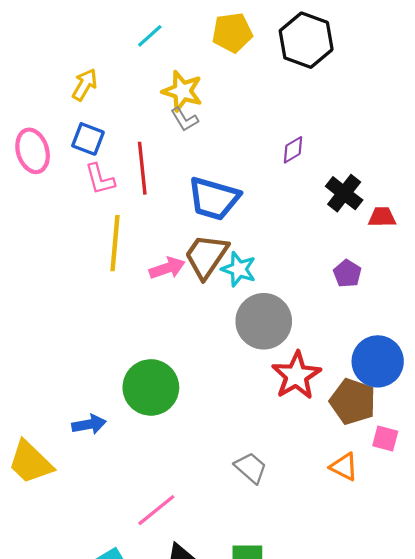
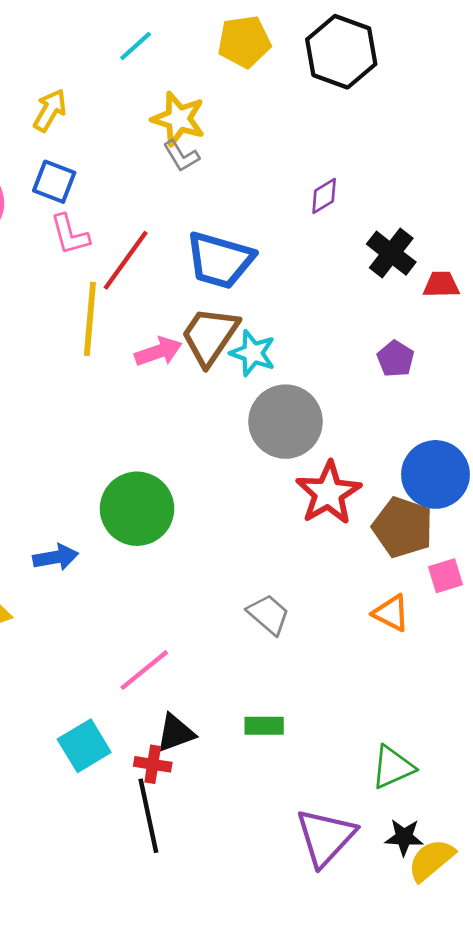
red line: (142, 168) -> (126, 260), moved, turned 42
pink square: (385, 438) -> (445, 576), turned -32

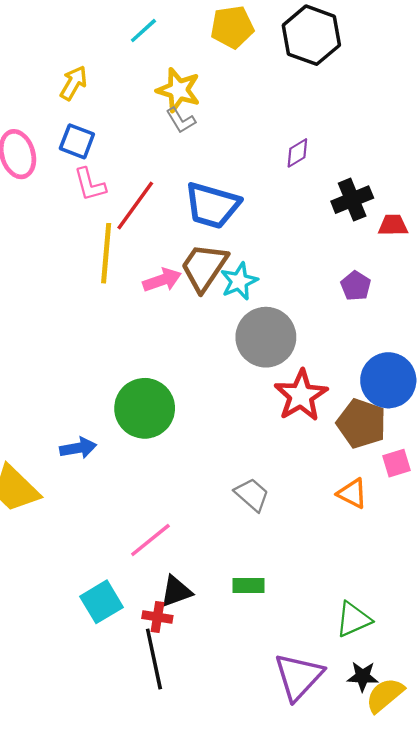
black cross: (391, 253) -> (352, 200), turned 30
cyan star: (253, 353) -> (239, 281), turned 30

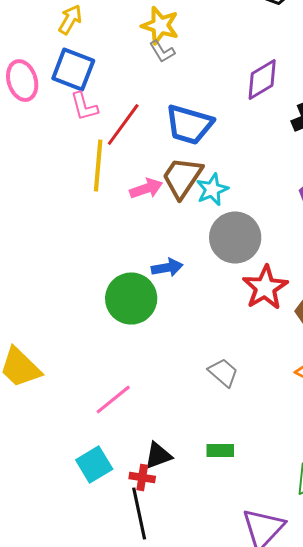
blue square: (77, 141) -> (73, 70), size x1.4
purple diamond: (297, 153) -> (262, 80), size x1.6
blue arrow: (78, 448) -> (167, 268), moved
pink line: (150, 540) -> (113, 400), moved

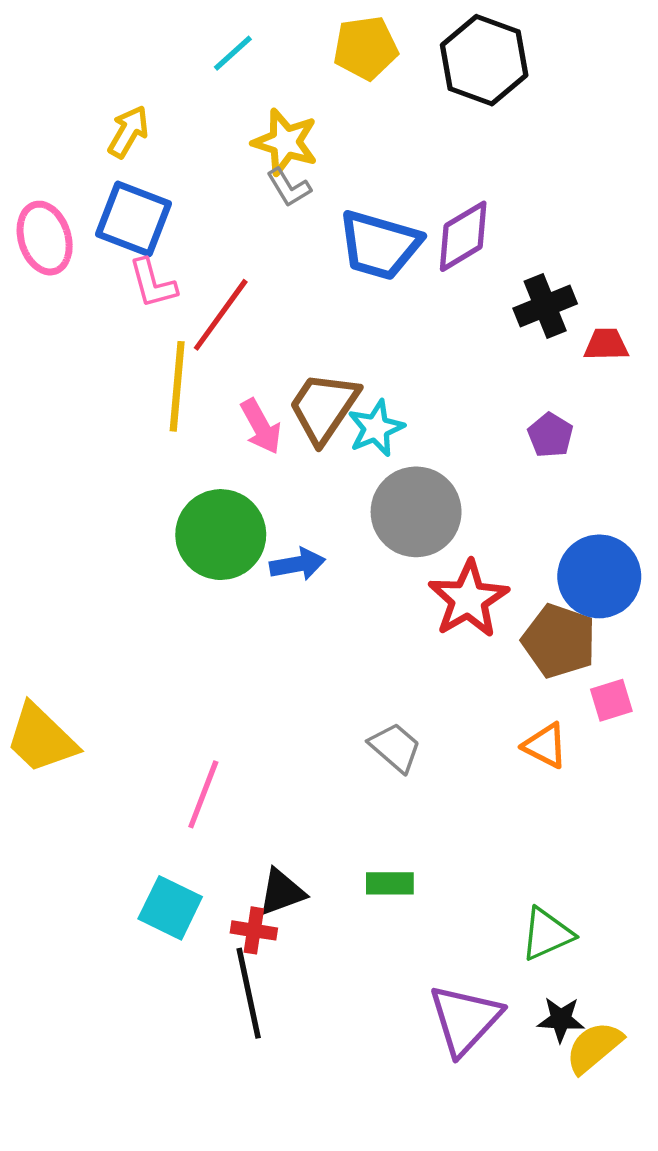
blue trapezoid: (189, 125) -> (379, 245), moved
pink arrow: (146, 189) -> (261, 426), turned 80
green circle: (131, 299) -> (221, 535), moved
pink line: (113, 400) -> (203, 794), turned -30
cyan square: (94, 465) -> (170, 908), turned -33

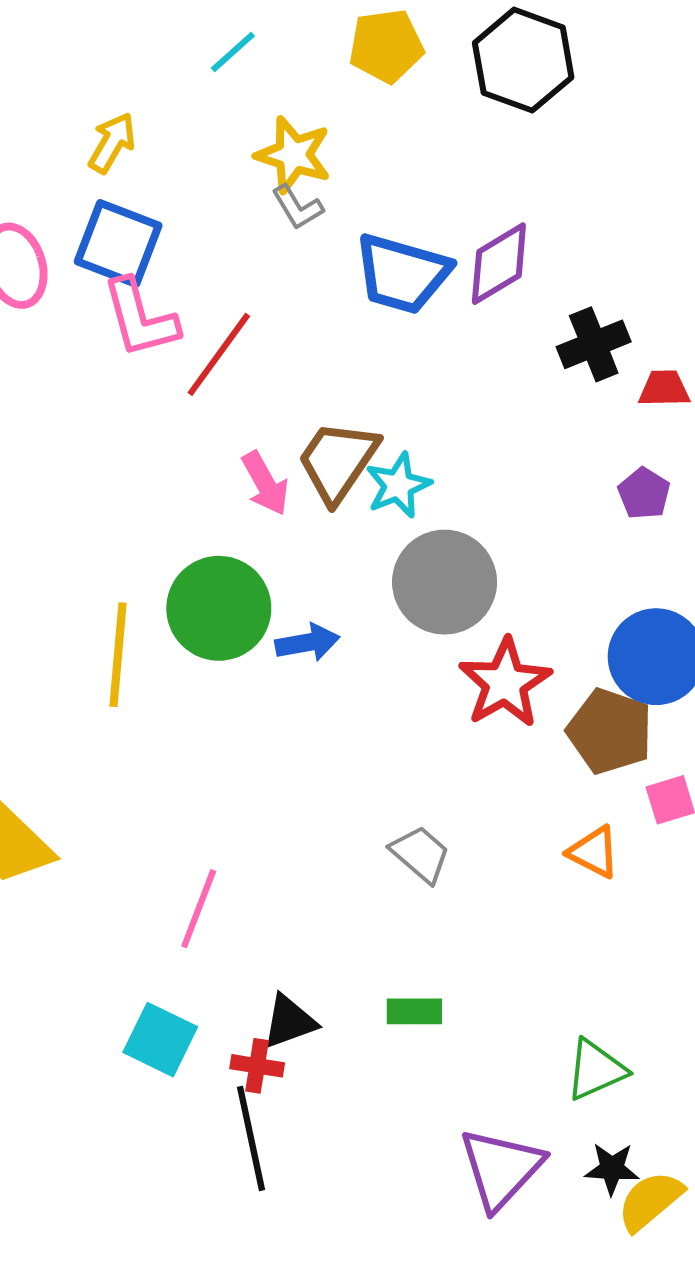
pink L-shape: (153, 283) -> (140, 318), size x1.4
yellow line: (177, 386) -> (118, 655), moved
purple pentagon: (550, 435) -> (644, 493), moved

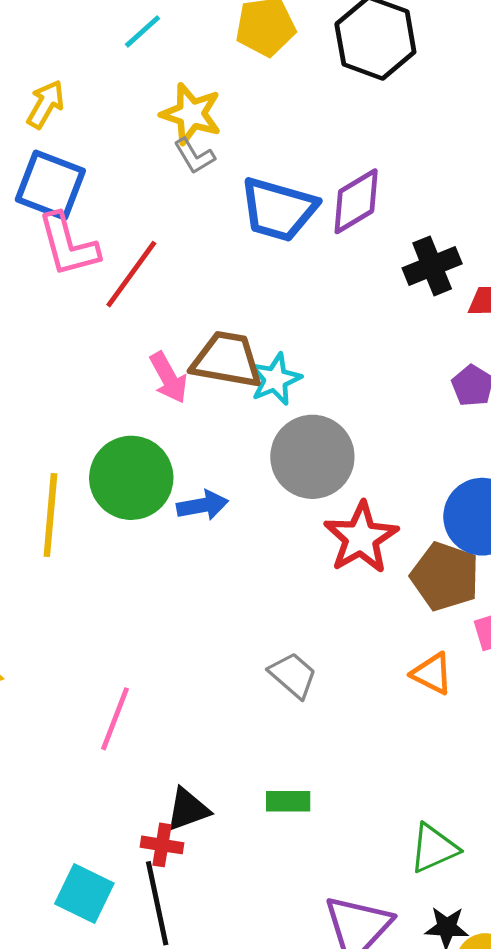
brown trapezoid: (338, 461) -> (227, 360), turned 66
cyan square: (160, 1040) -> (84, 894), moved

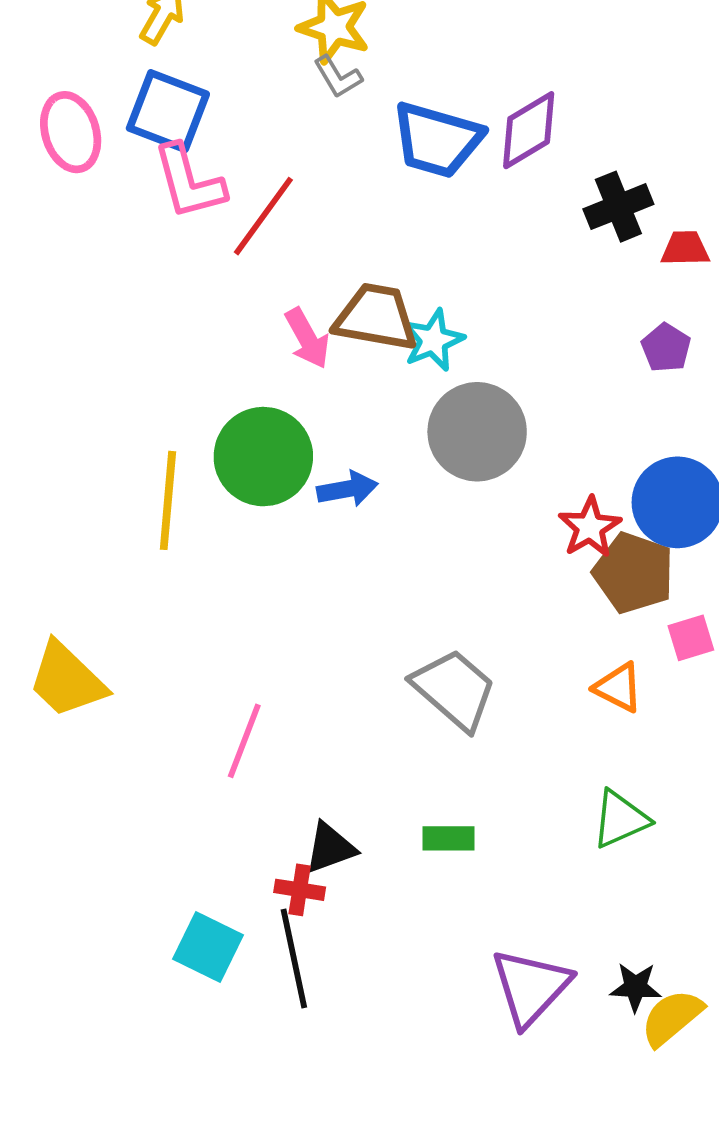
red star: (361, 538) -> (590, 527), moved, size x0.7
gray trapezoid: (293, 675) -> (454, 689), size x1.5
green triangle: (434, 848) -> (620, 819), moved

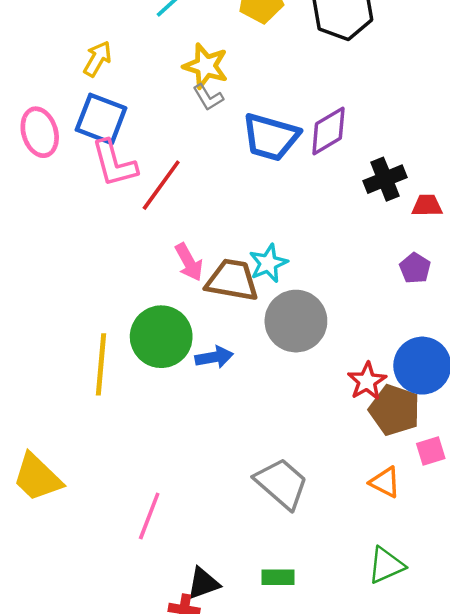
brown trapezoid: (376, 317) -> (232, 280), moved

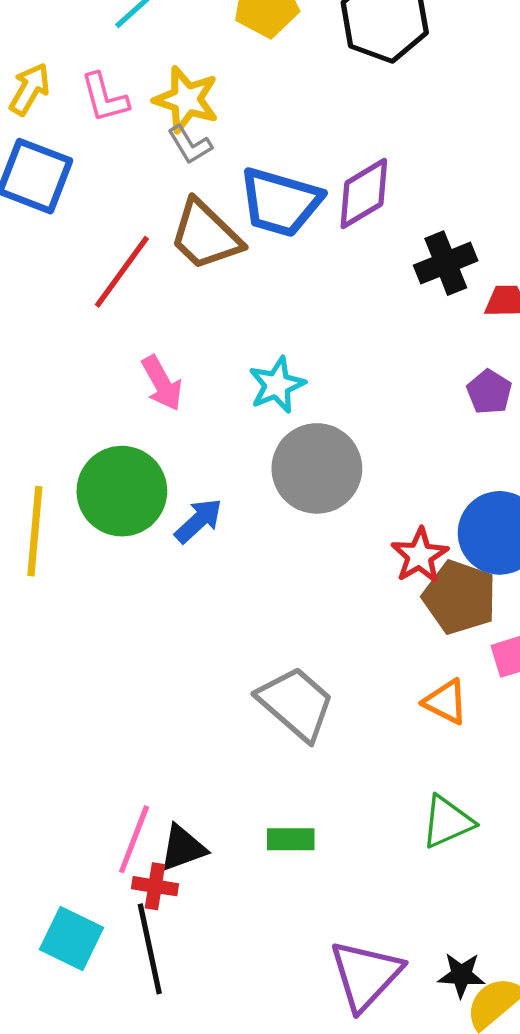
pink L-shape: (114, 163) -> (104, 98), moved, size x0.7
brown trapezoid: (232, 280) -> (205, 235), moved, turned -146
blue arrow: (214, 357) -> (198, 521), turned -33
pink line: (149, 516) -> (134, 839), moved

